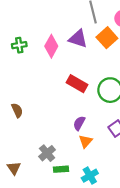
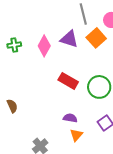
purple semicircle: (79, 123) -> (70, 118), turned 72

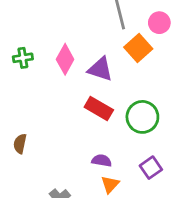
purple triangle: (69, 39) -> (100, 69), moved
brown semicircle: (12, 106) -> (20, 144), turned -144

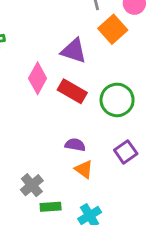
pink diamond: (65, 59) -> (38, 78), moved
orange triangle: (110, 184) -> (84, 169), turned -36

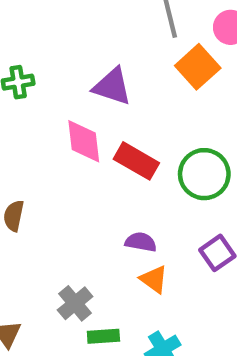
purple triangle: (74, 51) -> (112, 86), moved
pink diamond: (38, 78) -> (84, 141), turned -36

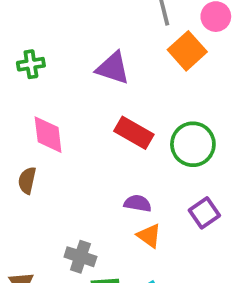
pink diamond: (84, 141) -> (48, 135), moved
gray cross: (75, 303) -> (80, 257), turned -32

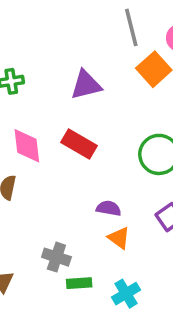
purple triangle: (113, 68) -> (86, 85), turned -32
red rectangle: (134, 133) -> (79, 144), moved

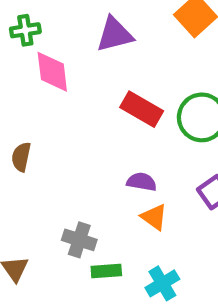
red rectangle: (79, 144) -> (142, 109), moved
pink diamond: (27, 146) -> (52, 72), moved

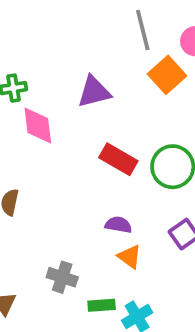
green rectangle: (106, 271) -> (102, 305), moved

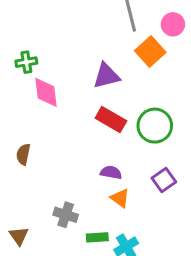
purple triangle: (94, 92) -> (106, 76), moved

